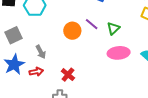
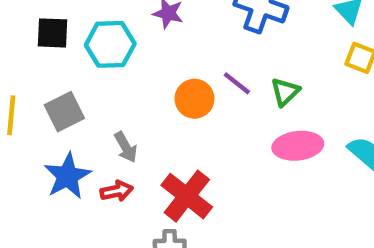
red cross: (68, 75) -> (187, 196), size x1.6

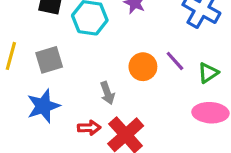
gray arrow: (126, 147) -> (107, 93), moved
red arrow: (117, 191) -> (89, 128), moved

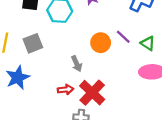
green triangle: (208, 73) -> (148, 43), turned -49
blue star: (43, 106) -> (18, 78), moved

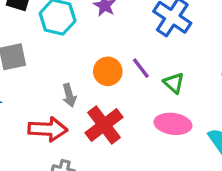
red arrow: (65, 90) -> (48, 129), size x1.6
red cross: (92, 93) -> (104, 125), moved

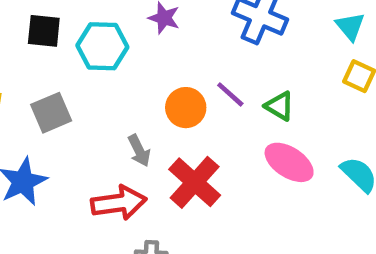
pink ellipse: (173, 124) -> (289, 162), turned 36

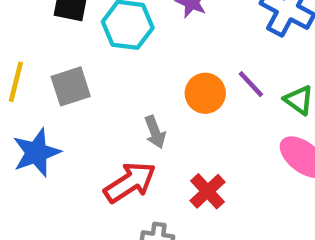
red cross: (195, 182) -> (208, 191), moved, size x0.7
red arrow: (119, 203) -> (130, 182), turned -30

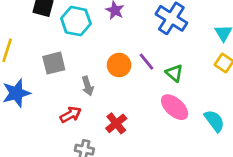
gray square: (71, 86) -> (54, 63), moved
red arrow: (130, 182) -> (71, 115), size x0.7

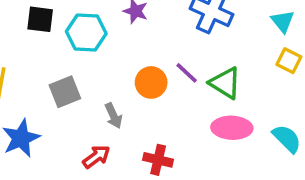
green triangle: (174, 73) -> (225, 83), size x1.4
pink ellipse: (175, 107) -> (232, 128), turned -32
red cross: (116, 123) -> (158, 160), turned -30

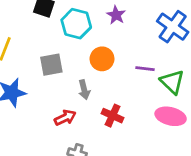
purple line: (187, 73) -> (145, 69), turned -48
orange circle: (151, 82) -> (102, 59), moved
red cross: (158, 160) -> (113, 116), moved

